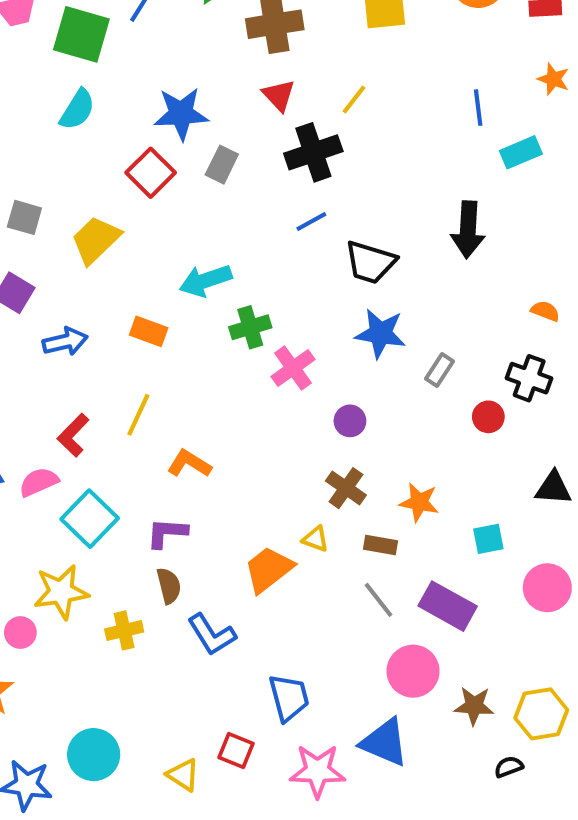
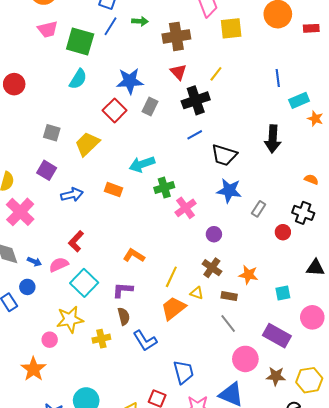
orange star: (553, 79) -> (315, 119), moved
yellow line: (138, 415) -> (171, 277), moved
purple rectangle: (448, 606) -> (277, 336), moved

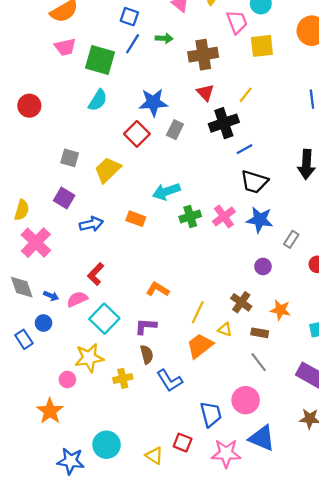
blue line: (195, 135) -> (245, 149), moved
pink cross: (186, 208) -> (224, 217), moved
purple circle: (214, 234) -> (263, 266), moved
pink circle: (245, 359) -> (246, 400), moved

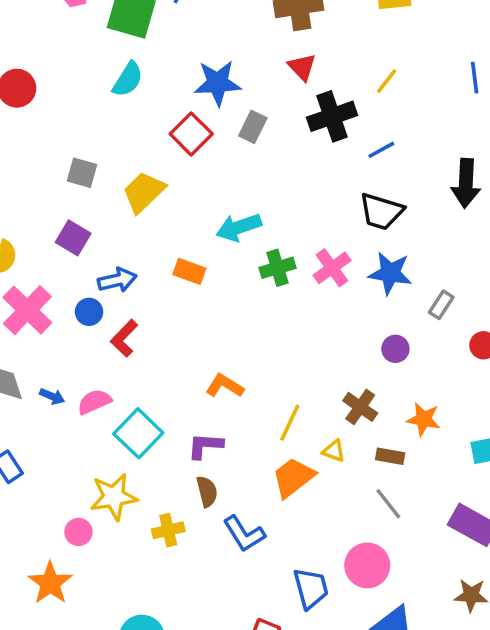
yellow line: (246, 95) -> (387, 81), moved
blue line: (245, 149) -> (381, 150), moved
red L-shape: (96, 274) -> (124, 338), moved
blue circle: (43, 323) -> (89, 312), moved

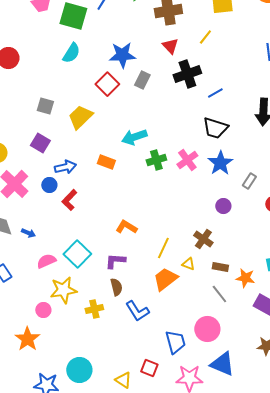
yellow line: (387, 81) -> (205, 37), moved
blue star: (390, 273) -> (220, 163), turned 30
pink semicircle: (94, 402) -> (46, 261), moved
orange star: (424, 419) -> (245, 278), moved

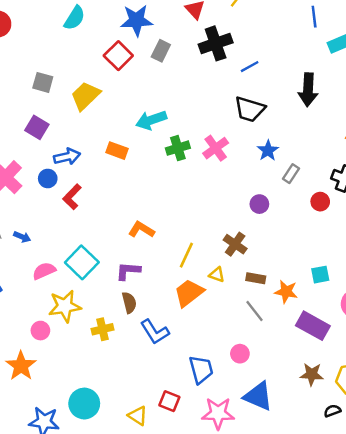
blue star: (220, 163) -> (268, 151), moved, size x0.7
pink circle: (207, 329) -> (240, 354), size x0.6

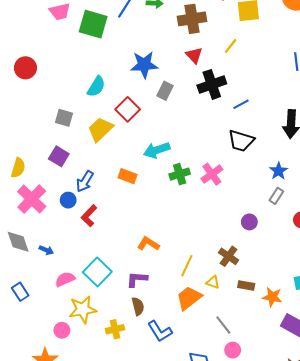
cyan semicircle: (74, 18) -> (96, 87), moved
red square: (118, 56) -> (128, 109), moved
blue star: (268, 151) -> (279, 171), moved
blue arrow: (67, 157) -> (85, 181), turned 135
gray line: (255, 311) -> (223, 325), moved

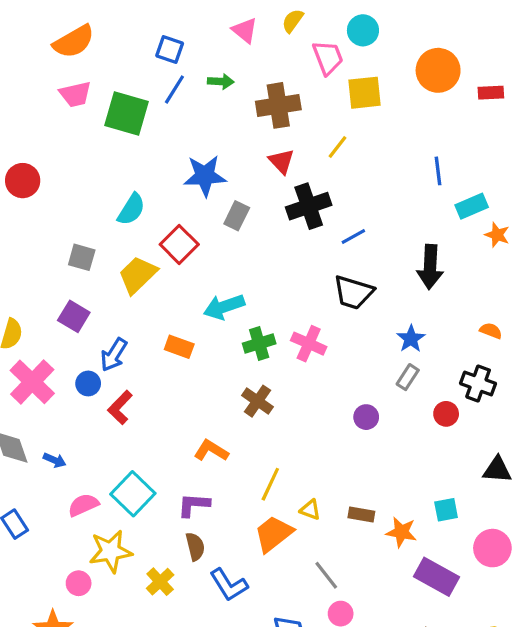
pink cross: (212, 174) -> (309, 344), turned -30
brown cross: (229, 256) -> (258, 401), moved
yellow cross: (115, 329) -> (160, 582), turned -30

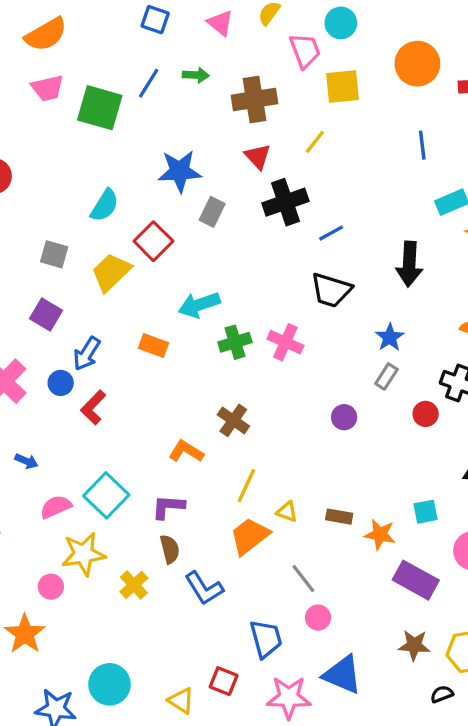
blue square: (170, 50) -> (155, 20), moved
blue line: (438, 171) -> (422, 145), moved
brown cross: (258, 401) -> (233, 420), moved

